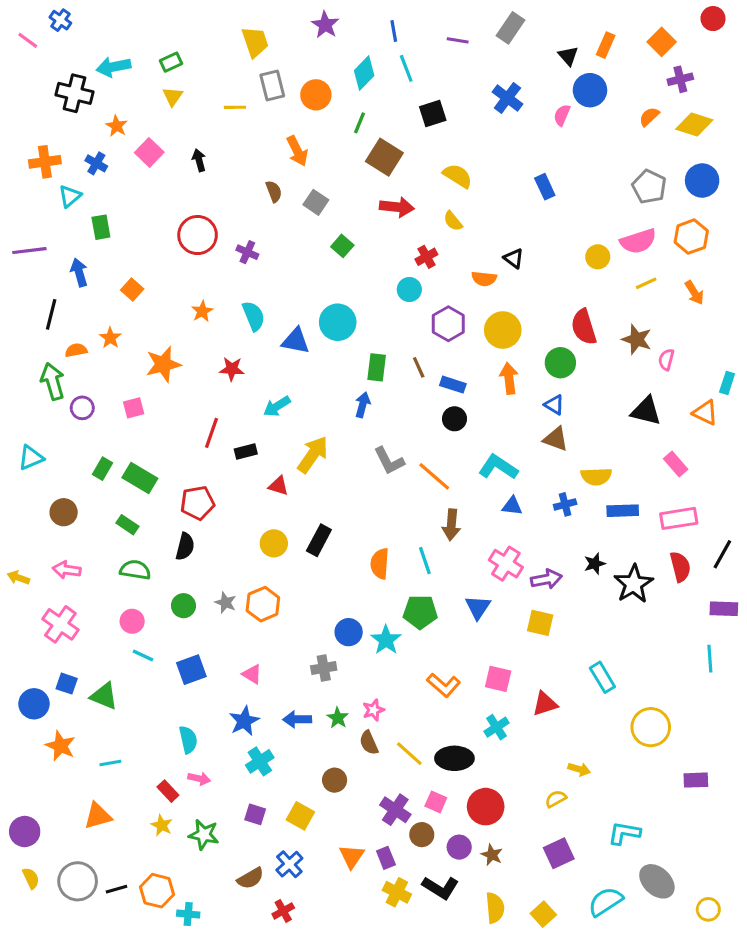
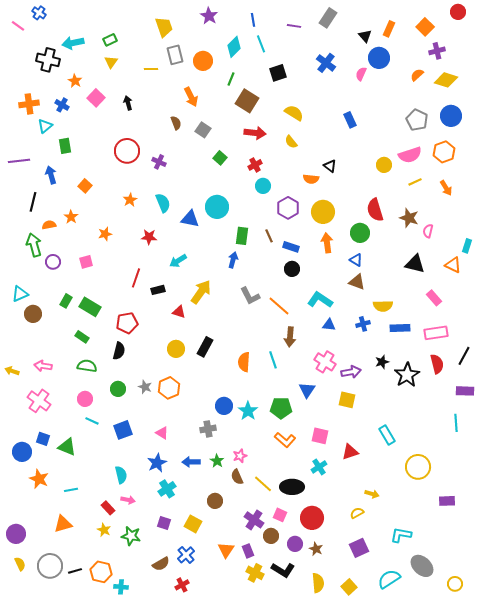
red cross: (426, 257) -> (255, 165), moved
orange star: (163, 364) -> (105, 234), size x0.6
brown circle: (64, 512) -> (33, 314), moved
green pentagon: (420, 612) -> (281, 408), moved

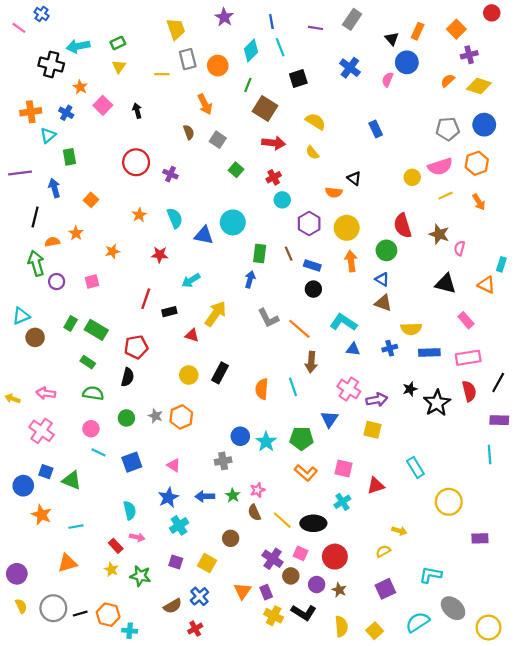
gray pentagon: (417, 120) -> (448, 129), turned -30
yellow circle: (455, 584) -> (489, 628), size x1.5

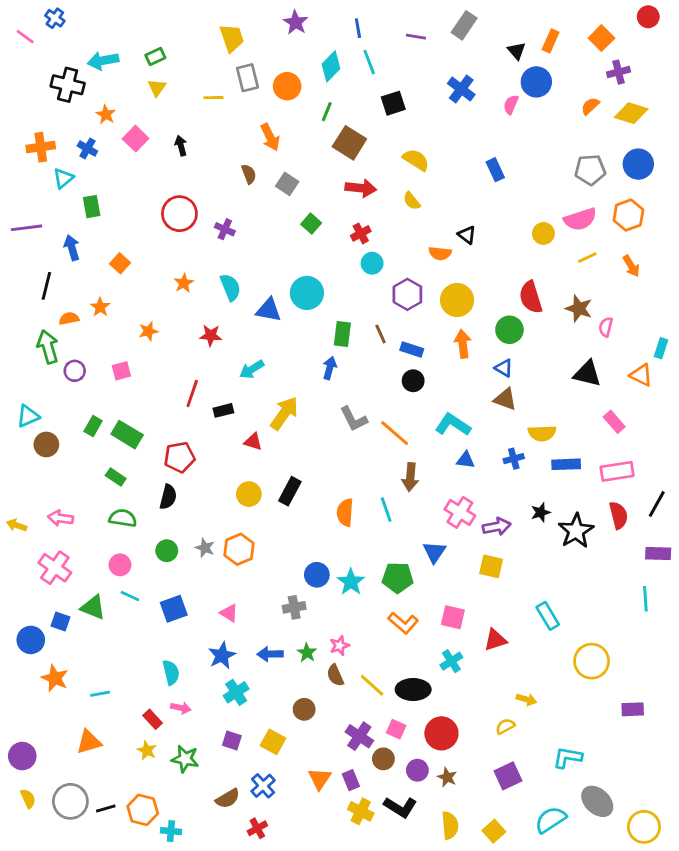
green triangle: (72, 480) -> (93, 607), moved

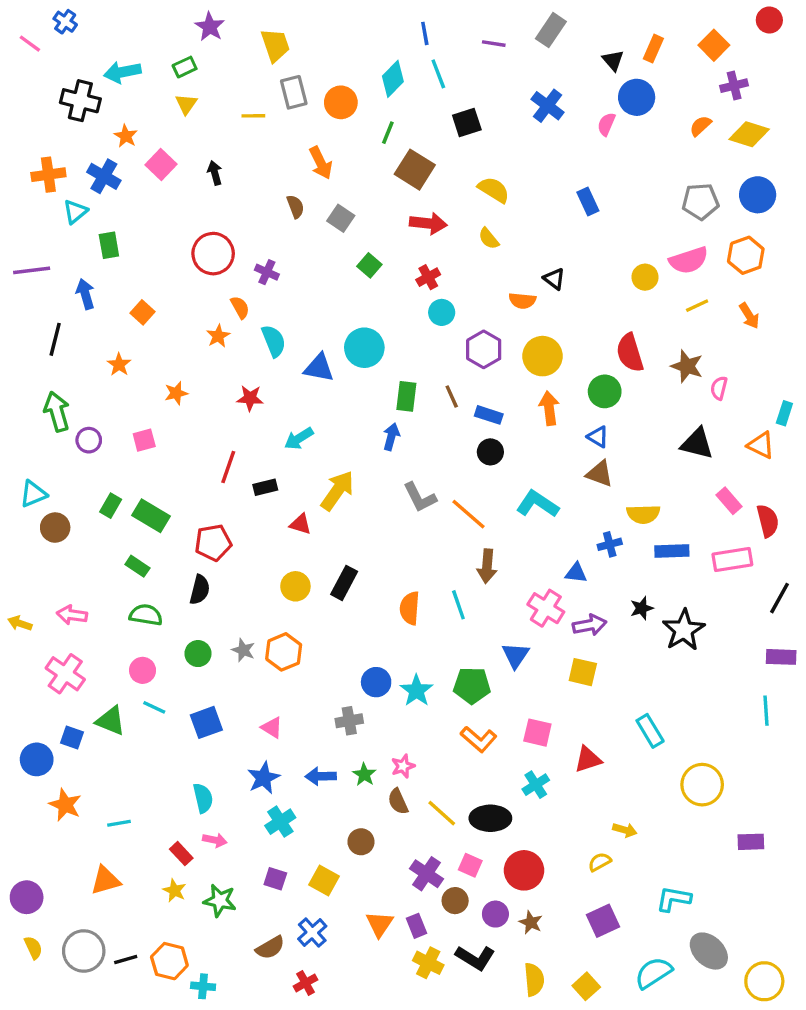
purple star: (296, 22) -> (210, 27), moved
blue cross: (87, 148) -> (104, 176), size x1.4
orange semicircle: (69, 318) -> (240, 307), moved, turned 72
blue triangle: (466, 460) -> (576, 573), moved
red semicircle: (618, 515) -> (768, 521), moved

